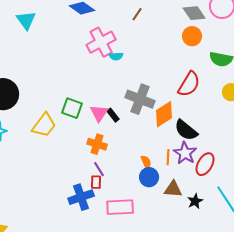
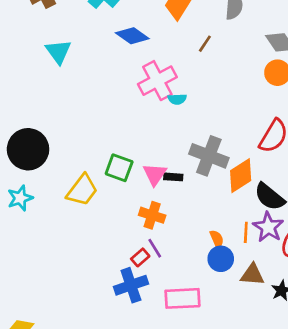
black rectangle: (113, 115) -> (173, 177), turned -48
red rectangle: (96, 182) -> (140, 257), moved, turned 48

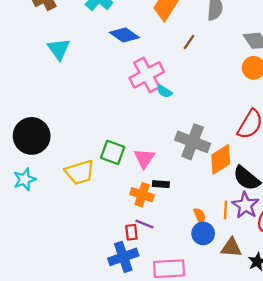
cyan semicircle: (177, 99) -> (164, 91), turned 35
black rectangle: (173, 177) -> (161, 184), moved
yellow trapezoid: (82, 190) -> (80, 172), turned 36
purple line: (155, 248) -> (144, 224), turned -36
red rectangle: (140, 257) -> (131, 232), turned -56

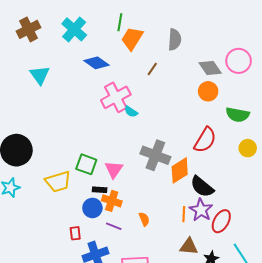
black rectangle: (161, 184) -> (100, 190), moved
orange semicircle: (200, 216) -> (144, 219), moved
red rectangle: (131, 232) -> (75, 233), moved
blue circle: (203, 233) -> (92, 208), moved

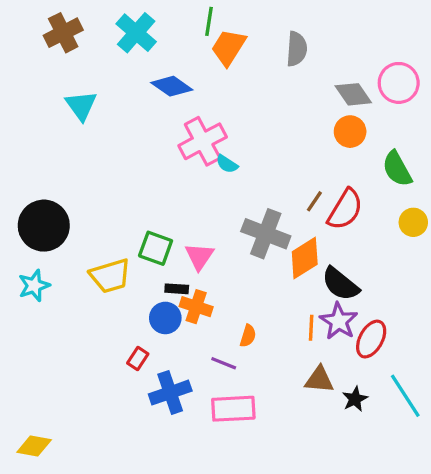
brown line: (152, 69) -> (314, 201), moved
green semicircle: (238, 115) -> (397, 169), turned 50
orange semicircle: (144, 219) -> (248, 336), turned 40
purple line: (114, 226) -> (224, 363), moved
red rectangle: (75, 233) -> (138, 358), turned 40

